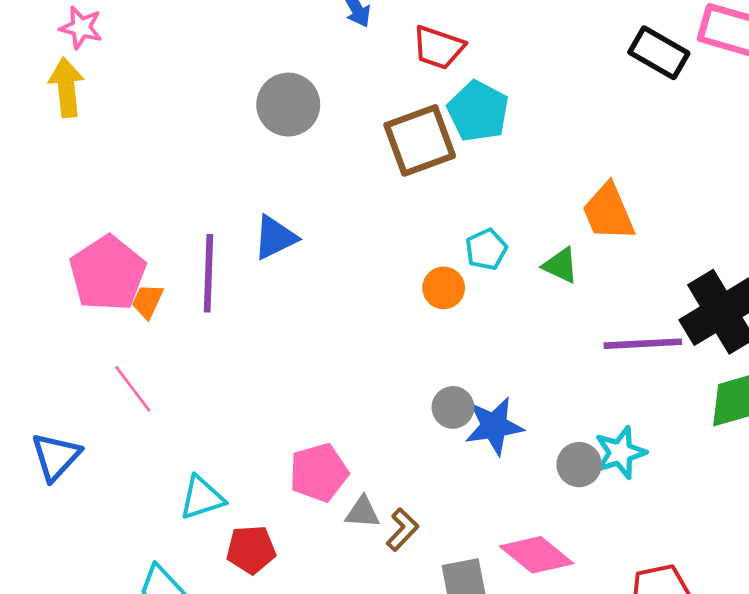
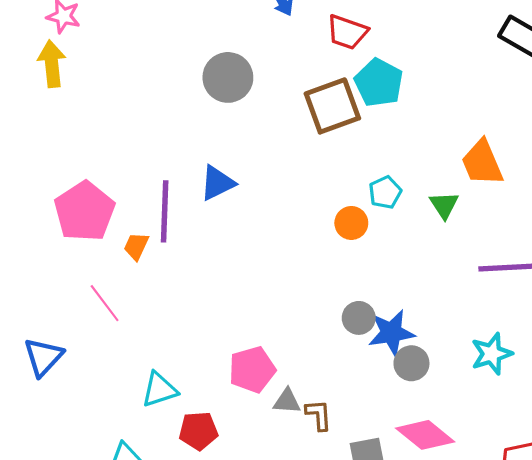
green triangle: (561, 265) -> (444, 205), turned 32
orange trapezoid: (147, 301) -> (136, 246), moved
gray circle: (579, 465) -> (411, 363), moved
brown L-shape: (402, 530) -> (319, 415), turned -48

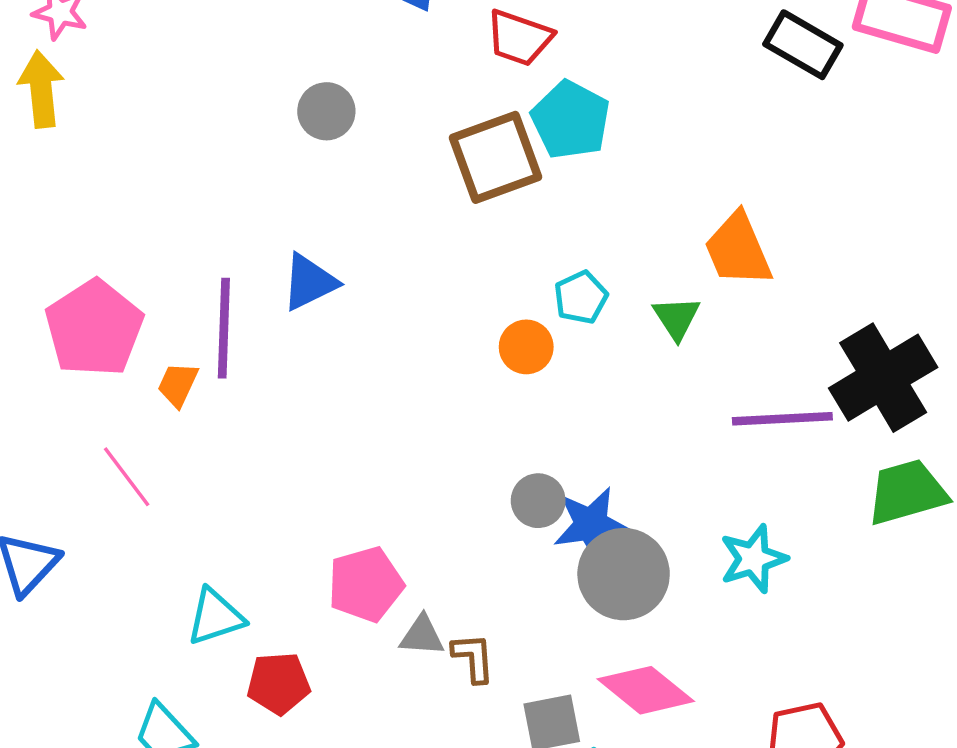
gray circle: (228, 77) -> (326, 111), size x0.7
gray circle: (411, 363) -> (624, 574), size x1.6

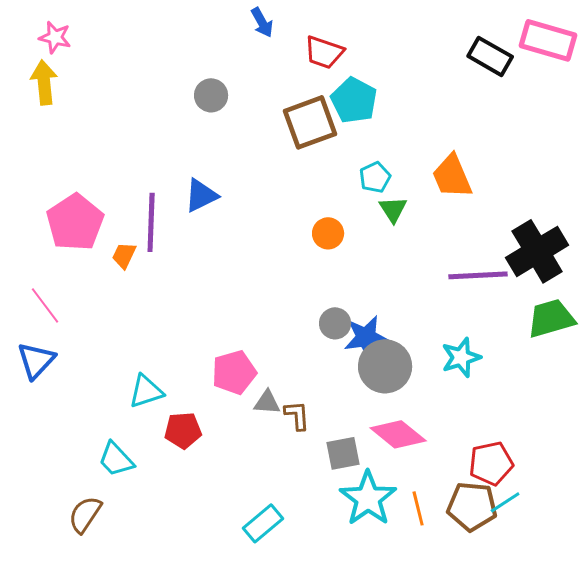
cyan pentagon: (581, 297) -> (375, 177), moved
green triangle: (676, 318) -> (393, 209), moved
pink line: (127, 477) -> (45, 305), moved

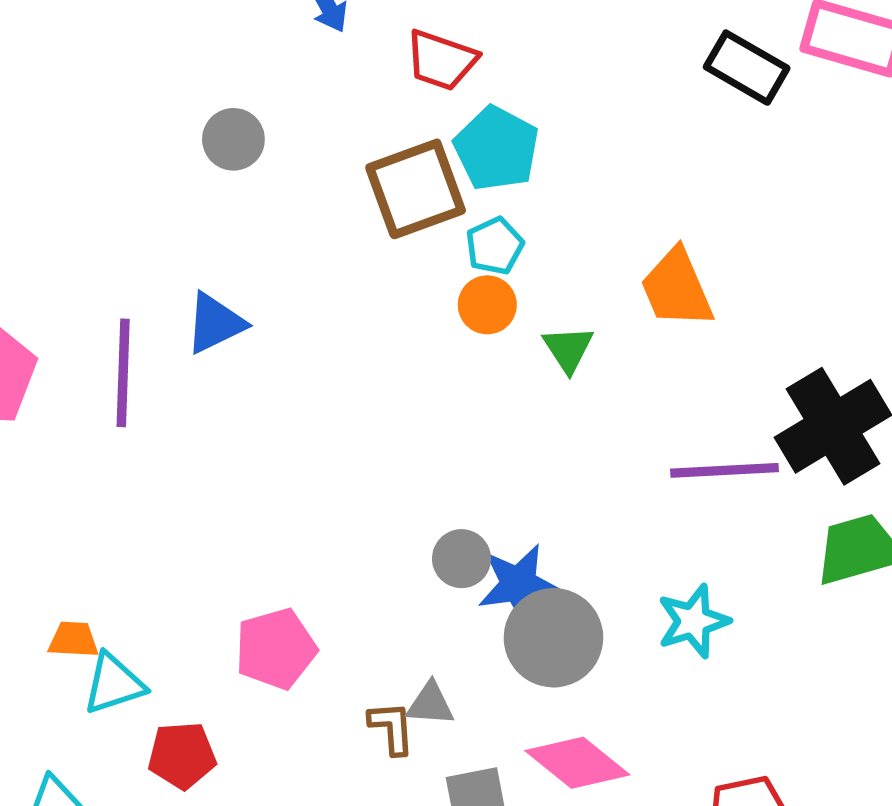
cyan pentagon: (375, 177) -> (495, 246), moved
orange circle: (328, 233) -> (487, 305), moved
orange trapezoid: (124, 255) -> (73, 640), moved, turned 68
gray triangle: (267, 402) -> (430, 704), moved

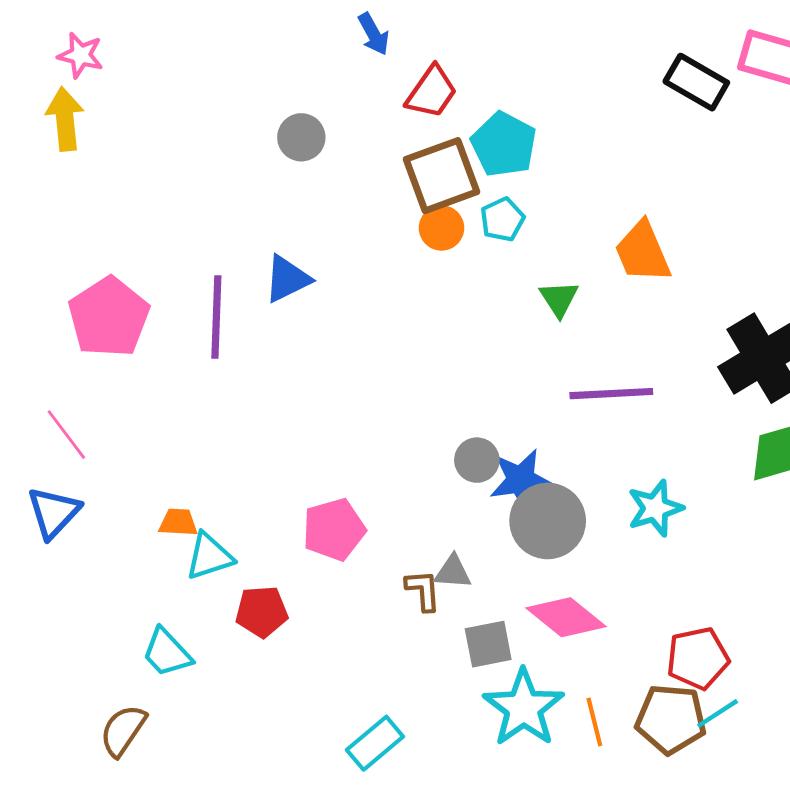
red trapezoid: (441, 60) -> (432, 92), moved, turned -74
orange circle: (487, 305) -> (441, 228), moved
purple line: (725, 470) -> (611, 394), moved

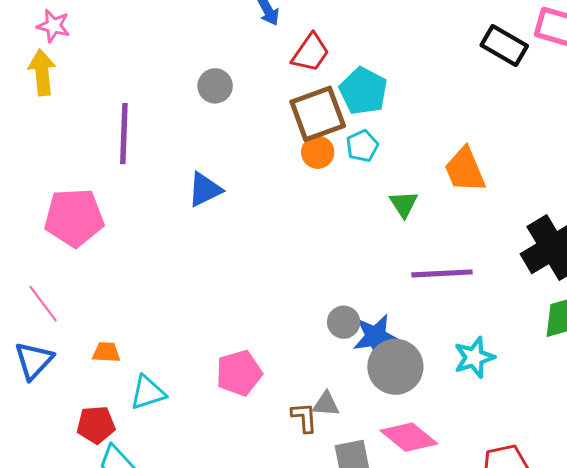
pink pentagon: (109, 317) -> (74, 218), turned 30
purple line: (216, 317) -> (124, 134), moved
orange trapezoid: (178, 522) -> (106, 352), moved
red pentagon: (262, 612) -> (96, 425), moved

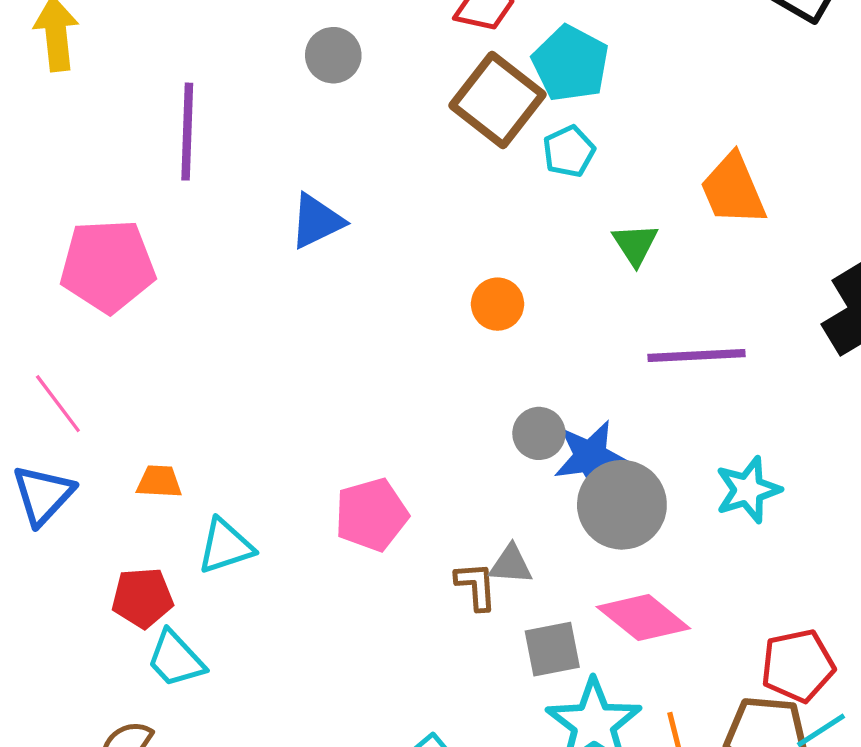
brown square: (318, 114) -> (498, 100), turned -32
orange circle: (318, 152) -> (498, 304), moved

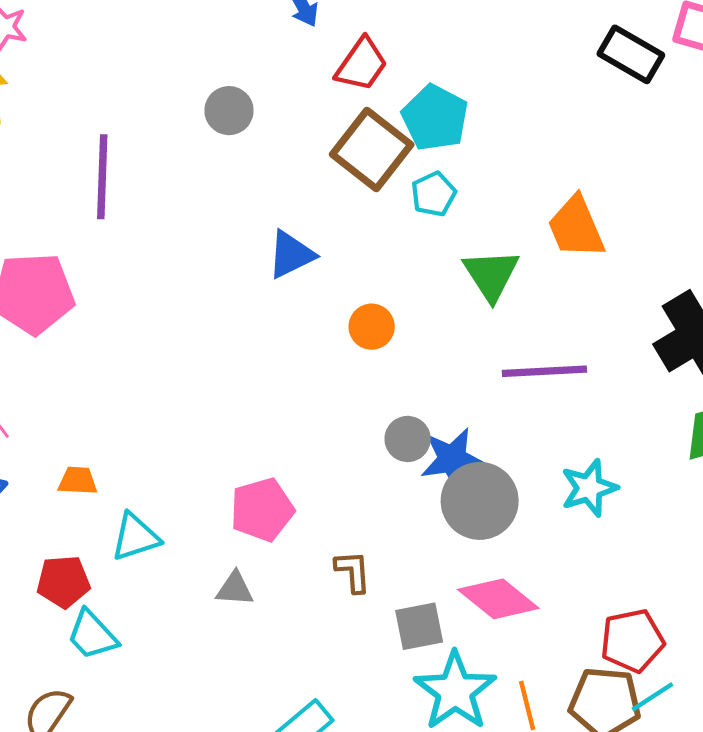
blue triangle: (317, 221) -> (291, 255), moved
green triangle: (635, 244) -> (491, 275), size x1.4
gray triangle: (511, 564) -> (235, 589), moved

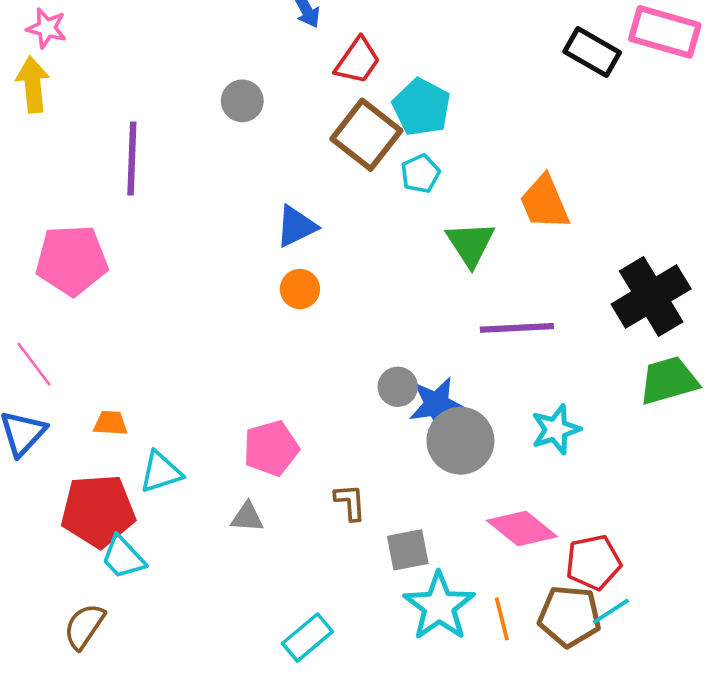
orange circle: (372, 327) -> (300, 289), moved
red pentagon: (63, 582) -> (98, 511), size x1.6
pink diamond: (498, 599) -> (522, 528), moved

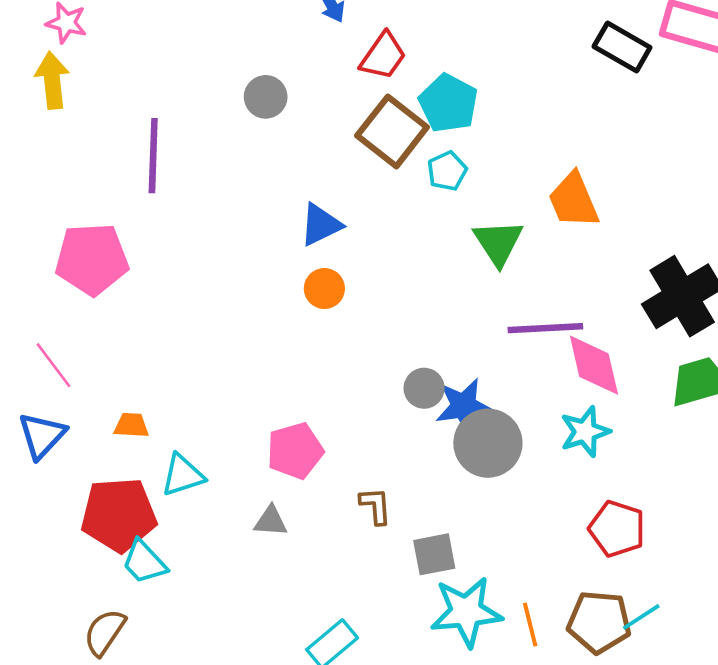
pink diamond: (522, 528) -> (594, 365), moved, turned 38
red pentagon: (593, 562) -> (617, 529), moved, turned 30
cyan star: (439, 606) -> (466, 612), turned 30

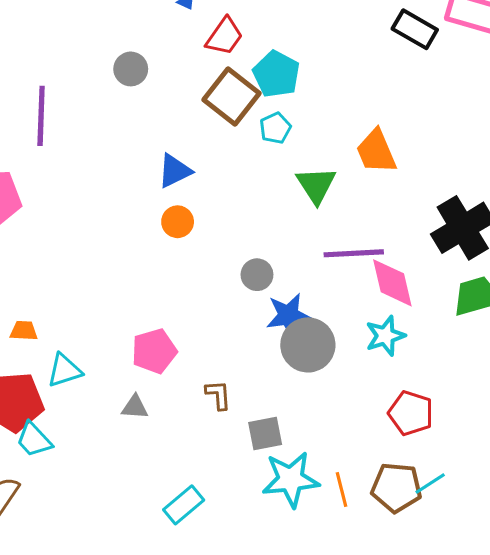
gray circle: (424, 388) -> (257, 275), moved

